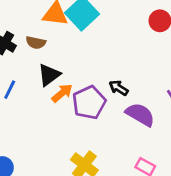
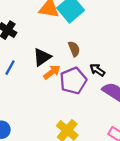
brown semicircle: (36, 43) -> (74, 49), moved, turned -126

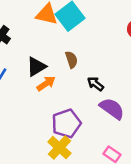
purple pentagon: (73, 81) -> (66, 123), moved

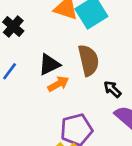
brown semicircle: (71, 60) -> (89, 60), size x1.6

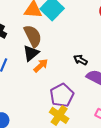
brown semicircle: (89, 60) -> (33, 36), moved

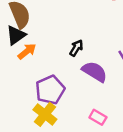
black arrow: (80, 60) -> (76, 48), turned 88

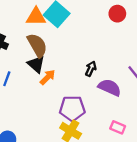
black triangle: (16, 35) -> (36, 64), turned -36
purple pentagon: (50, 90) -> (72, 109), turned 30

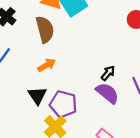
black triangle: (36, 64) -> (37, 96), moved
black arrow: (91, 69) -> (108, 73), moved

